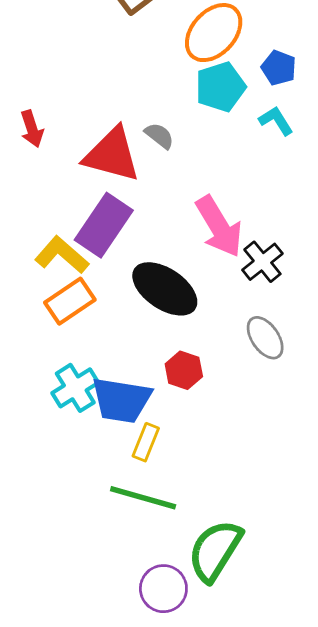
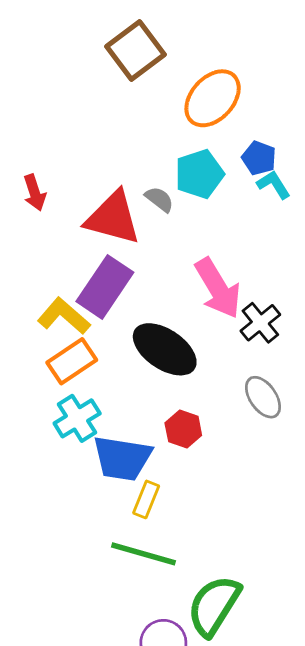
blue pentagon: (279, 68) -> (259, 158), moved
cyan pentagon: (220, 87) -> (199, 174), moved
cyan cross: (75, 388) -> (77, 418), moved

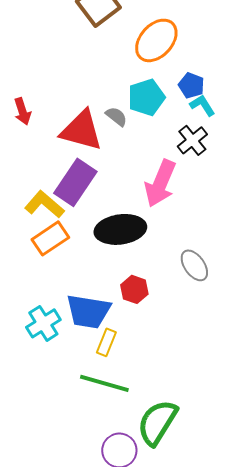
pink arrow: (218, 288) -> (160, 183), turned 54
black cross: (260, 323) -> (192, 140), moved
black ellipse: (165, 349) -> (120, 229), turned -42
cyan cross: (77, 418) -> (43, 323), moved

